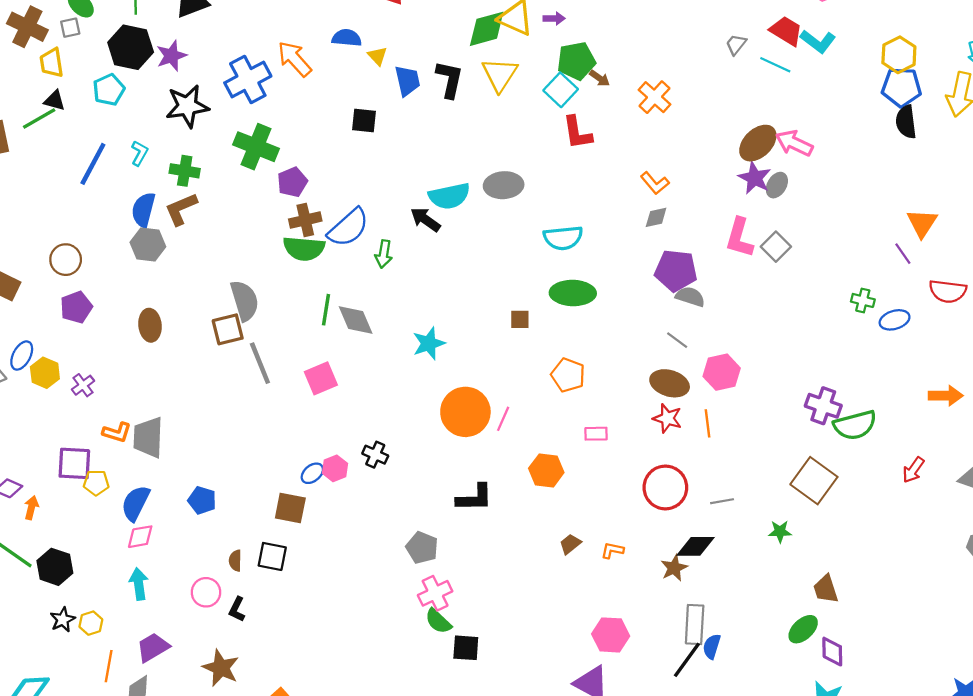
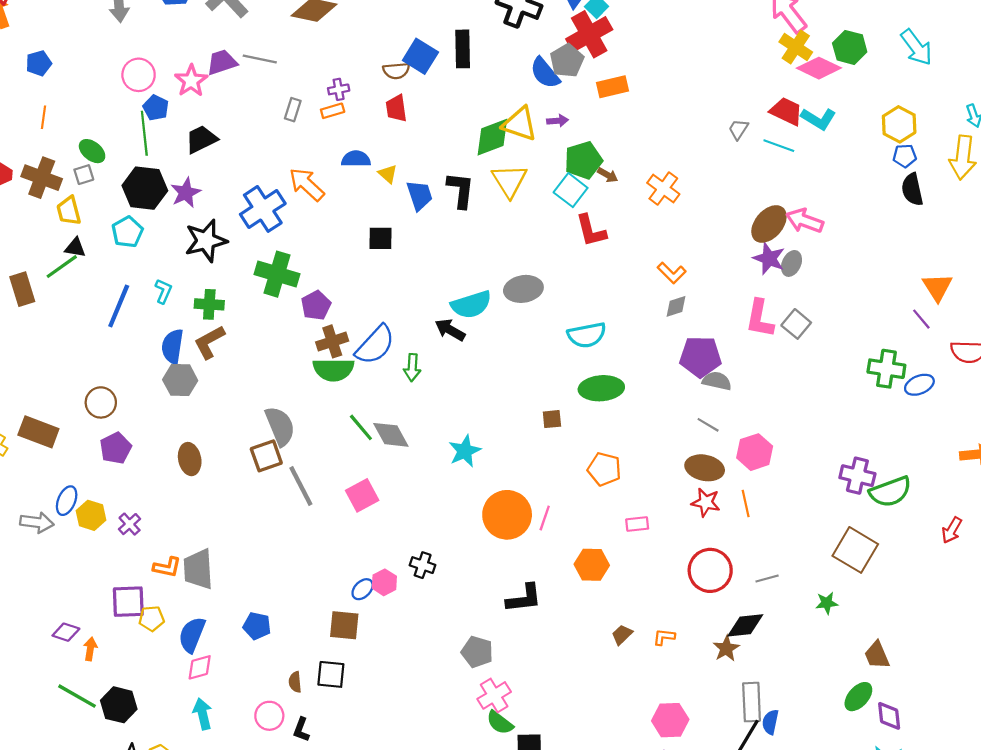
blue pentagon: (901, 87) -> (905, 156), size x0.6
green cross: (863, 300) -> (886, 369), size x1.6
green line: (326, 310) -> (361, 427), turned -44

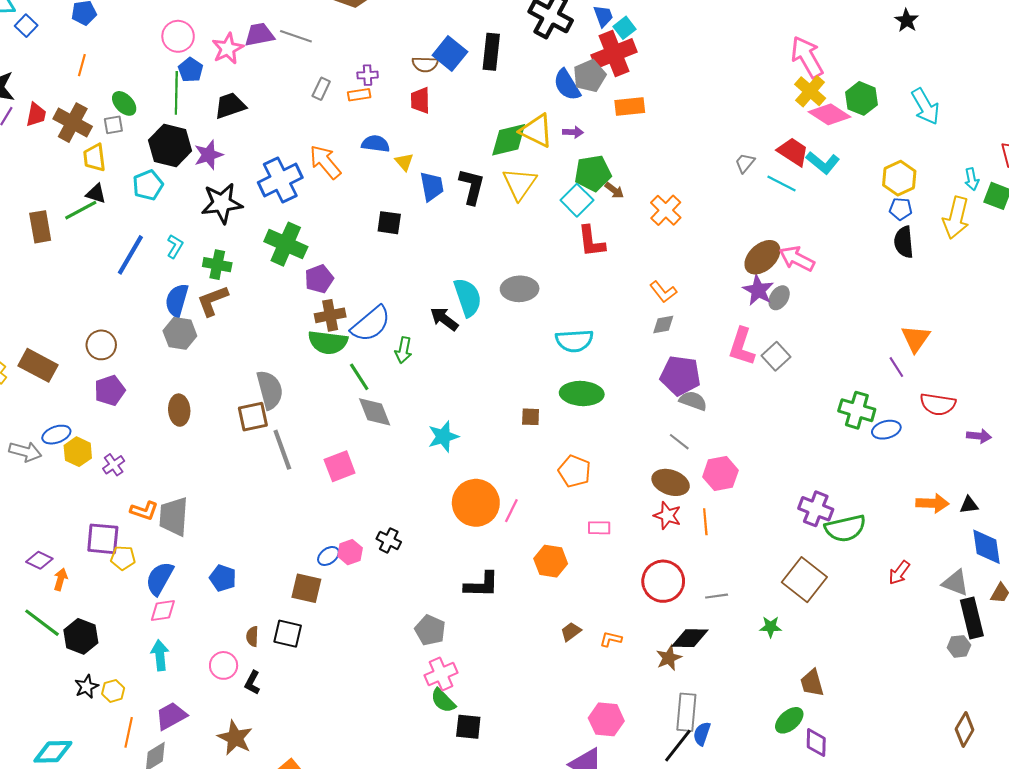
cyan semicircle: (471, 305) -> (468, 297), turned -99
green line: (361, 427) -> (359, 377), moved
blue ellipse: (67, 501) -> (56, 435), turned 40

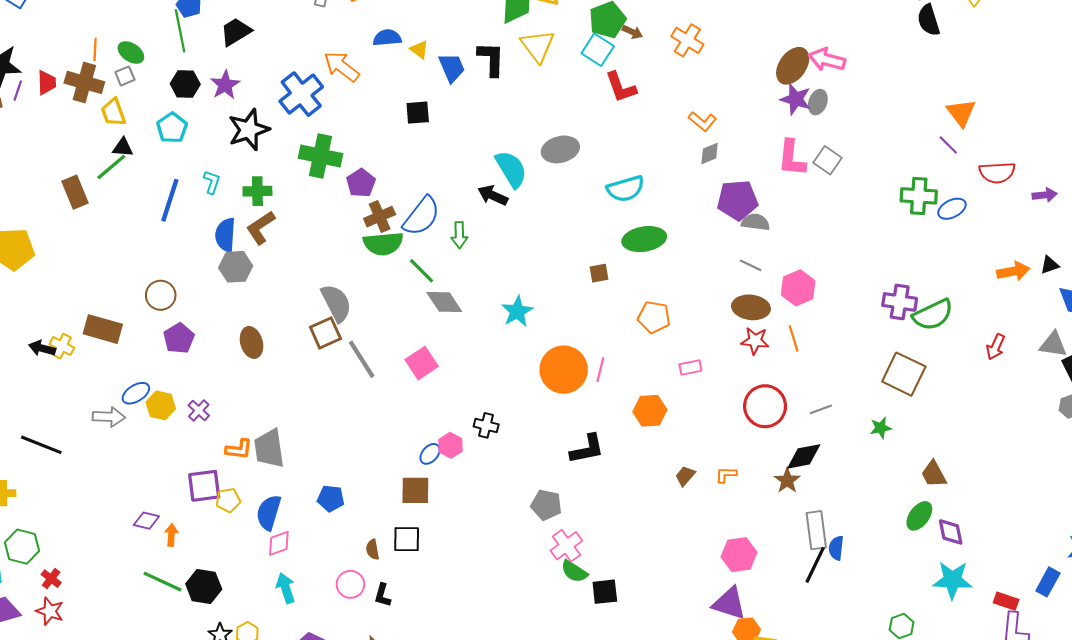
orange line: (82, 65) -> (95, 49), moved
black hexagon: (170, 146) -> (185, 84), size x0.7

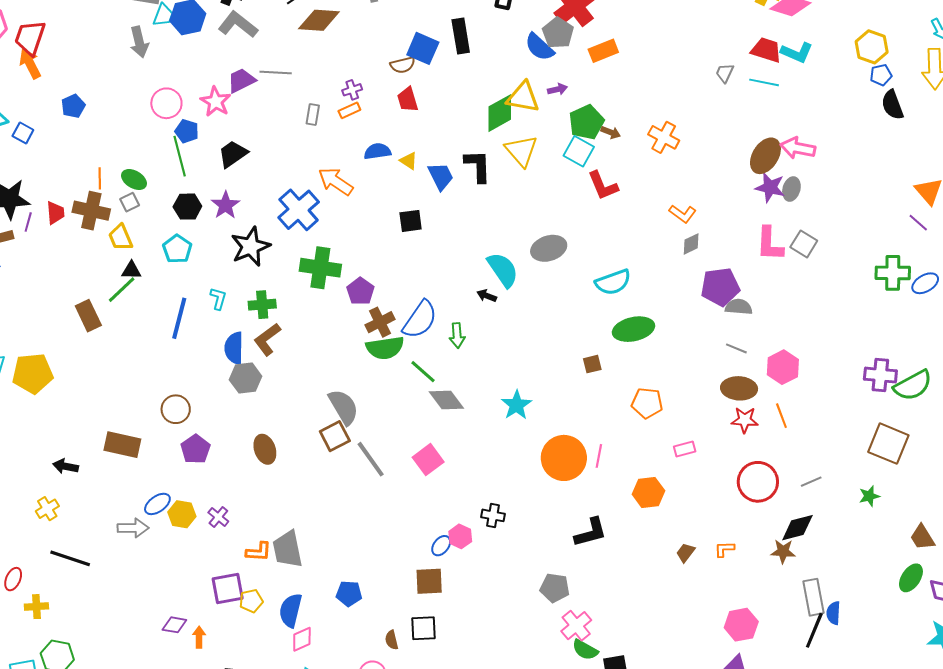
black arrow: (493, 195) -> (487, 296), size x0.7
yellow cross: (62, 346) -> (47, 509), moved, turned 35
brown star: (787, 480) -> (783, 551), turned -30

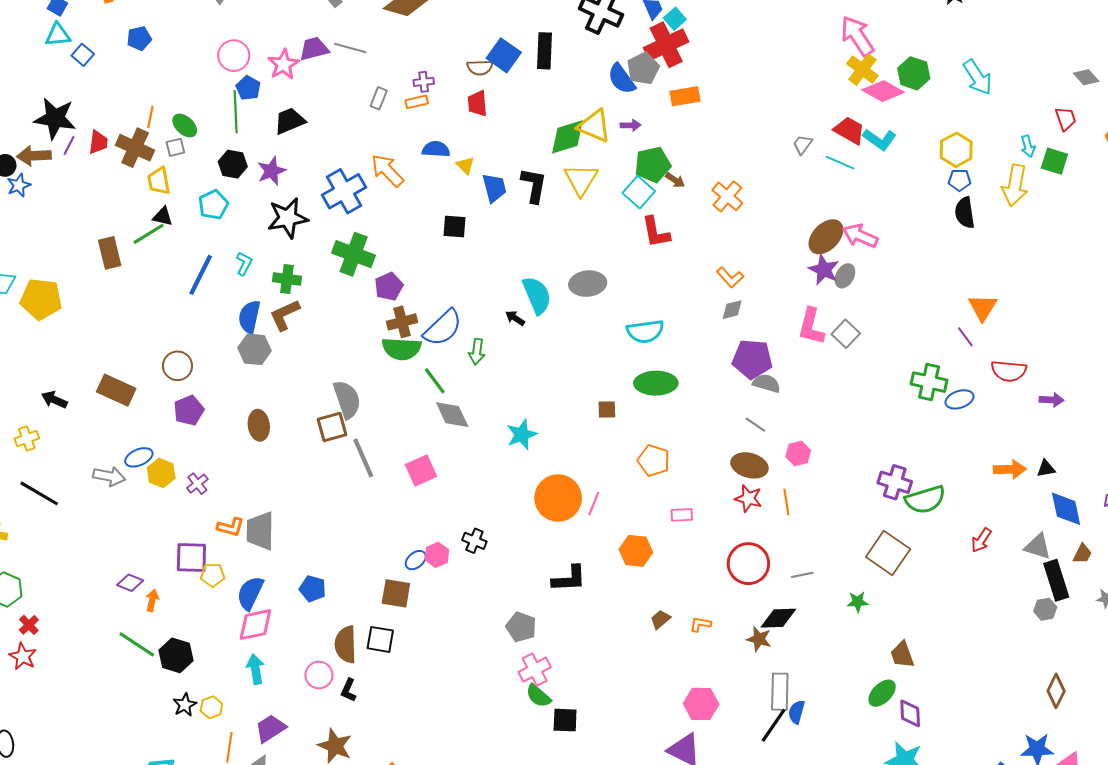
pink hexagon: (783, 367) -> (798, 453), size x0.7
pink diamond: (302, 639) -> (255, 625), size x1.4
brown semicircle: (392, 640) -> (346, 644), size x1.8

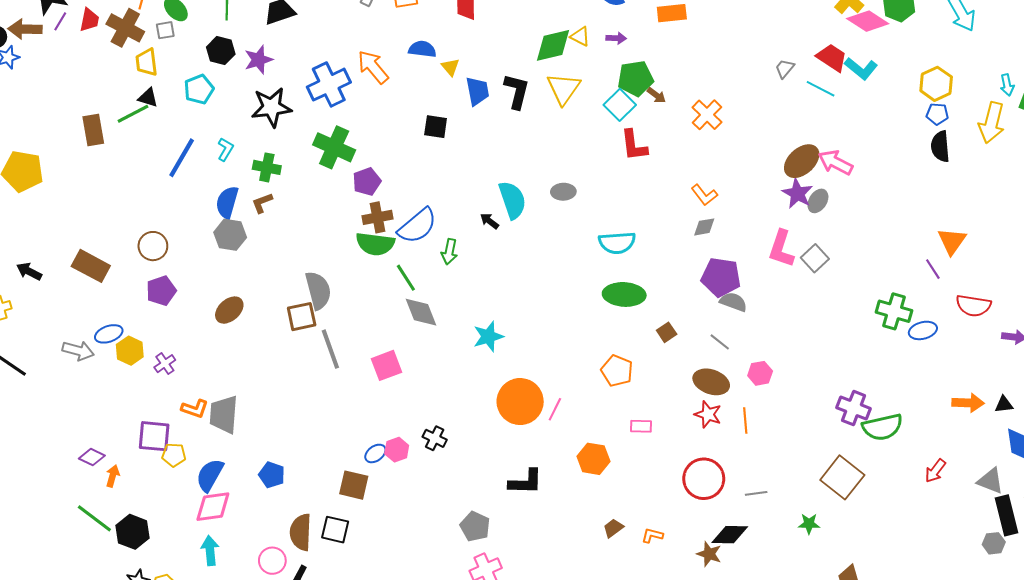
yellow triangle: (594, 126) -> (580, 36), size x0.6
gray ellipse: (588, 284) -> (563, 192), size x0.7
brown L-shape: (285, 315) -> (262, 203), size x0.7
brown square: (607, 410) -> (667, 332), moved, turned -36
brown ellipse: (259, 425) -> (229, 310), turned 52

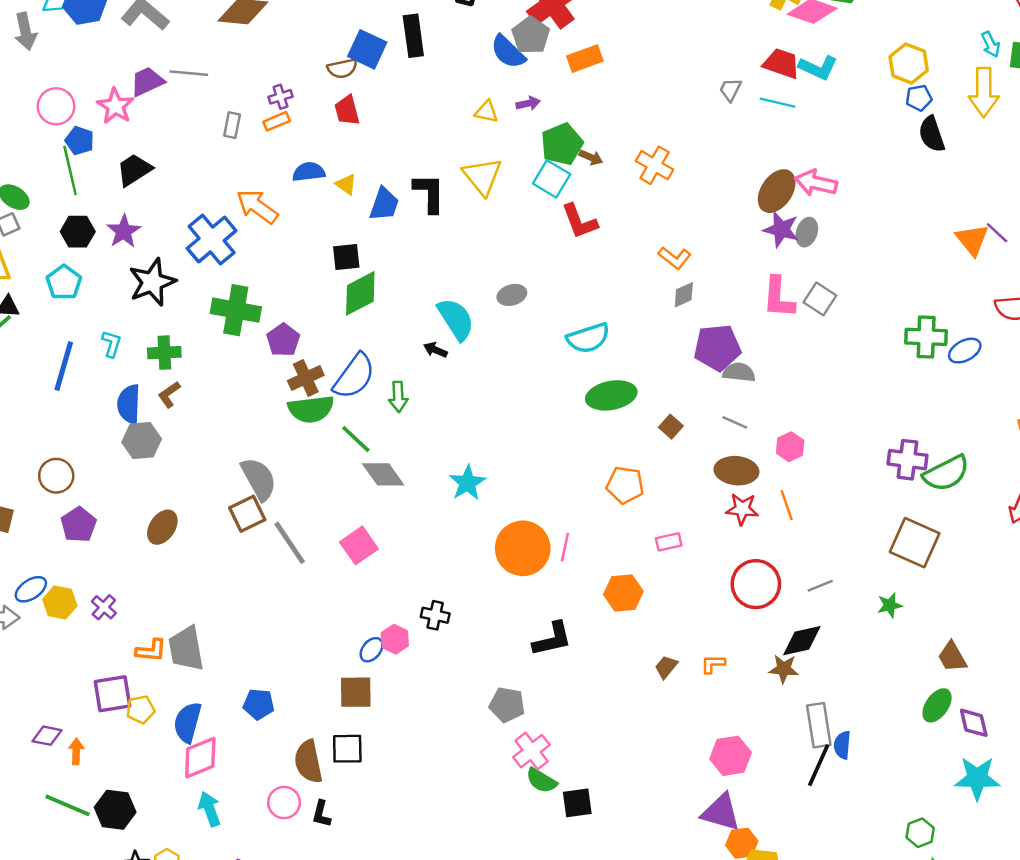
green diamond: (553, 45) -> (360, 293), moved
blue trapezoid: (477, 91) -> (384, 204), turned 44
purple line: (933, 269) -> (997, 233), moved

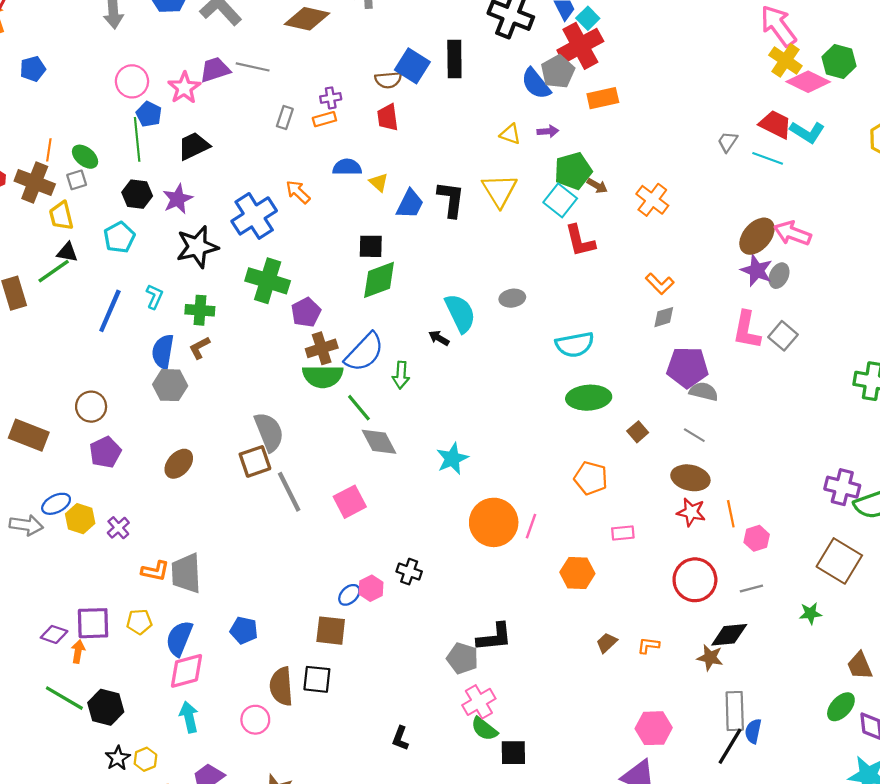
orange arrow: (257, 207) -> (298, 192), size x0.7
pink hexagon: (790, 447) -> (757, 538), moved
black L-shape: (552, 639) -> (494, 637), moved
purple square: (112, 694) -> (93, 623), moved
black L-shape: (321, 814) -> (400, 738), moved

